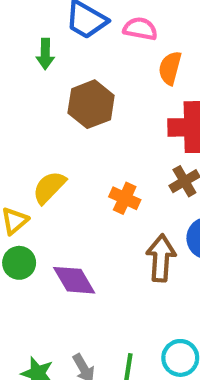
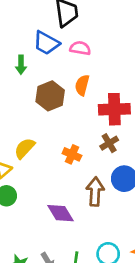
orange semicircle: (170, 68) -> (82, 85), moved
purple diamond: (74, 280) -> (61, 213), moved

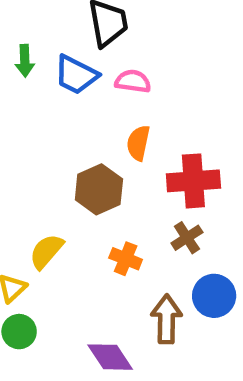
green arrow: (21, 65) -> (25, 61), moved
brown hexagon: (50, 96) -> (99, 189), moved

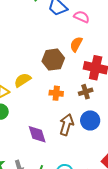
orange cross: (126, 259) -> (56, 93), turned -32

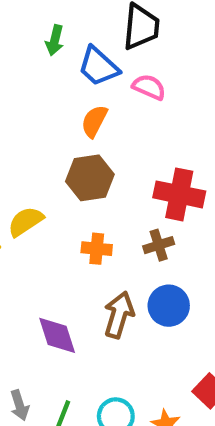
orange semicircle: (76, 44) -> (94, 121), moved

